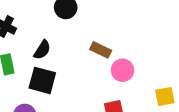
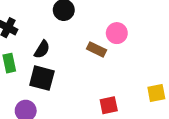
pink circle: (123, 70) -> (117, 33), moved

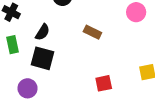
pink circle: (117, 33) -> (136, 12), moved

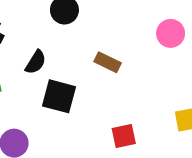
black square: (42, 58) -> (59, 96), moved

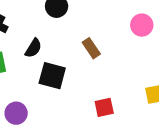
brown rectangle: (108, 62) -> (91, 48), turned 30

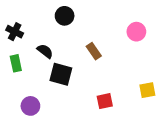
black semicircle: (33, 48) -> (45, 51), turned -84

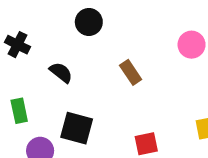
green rectangle: (16, 63) -> (19, 111), moved
black square: (61, 74) -> (77, 128), moved

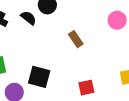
black semicircle: (61, 72) -> (28, 18), moved

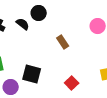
red square: (86, 88) -> (72, 83), turned -32

